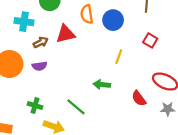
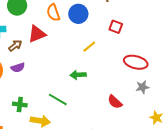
yellow line: (119, 57) -> (89, 47), turned 40
red semicircle: (139, 98) -> (115, 102), moved

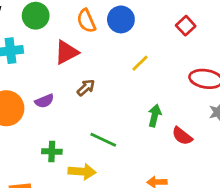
red square: (116, 27) -> (186, 26), moved, turned 32
brown arrow: (15, 46) -> (86, 88), moved
green arrow: (78, 75) -> (155, 116), moved, turned 112

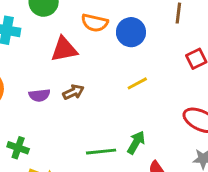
orange semicircle: (86, 21) -> (95, 23), turned -70
purple semicircle: (44, 101) -> (39, 95), moved
green line: (103, 140) -> (101, 152), moved, turned -48

